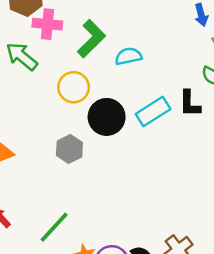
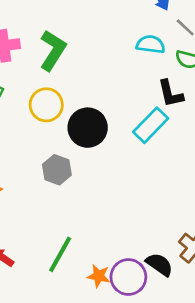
cyan semicircle: (128, 56) -> (151, 44), moved, turned 32
cyan rectangle: (153, 112) -> (151, 125), moved

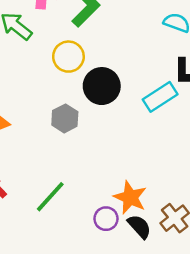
orange star: (99, 276) -> (130, 197), moved, size x1.5
purple circle: (128, 277) -> (106, 219), moved, size x0.7

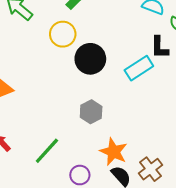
gray hexagon: (65, 118) -> (91, 112), moved
purple circle: (106, 219) -> (80, 175), moved

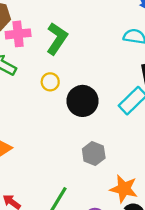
yellow circle: (63, 34) -> (50, 82), size x0.7

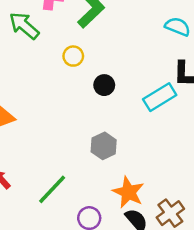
black circle: (83, 101) -> (104, 85), size x0.6

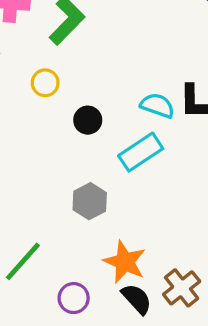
cyan semicircle: (178, 27) -> (157, 105), moved
cyan rectangle: (160, 97) -> (141, 152), moved

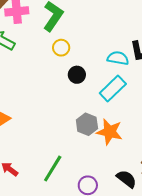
yellow circle: (45, 83) -> (61, 48), moved
orange star: (125, 262) -> (110, 132), moved

